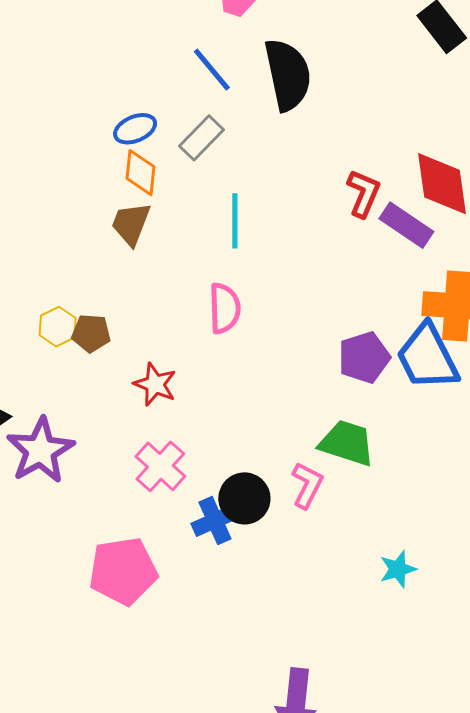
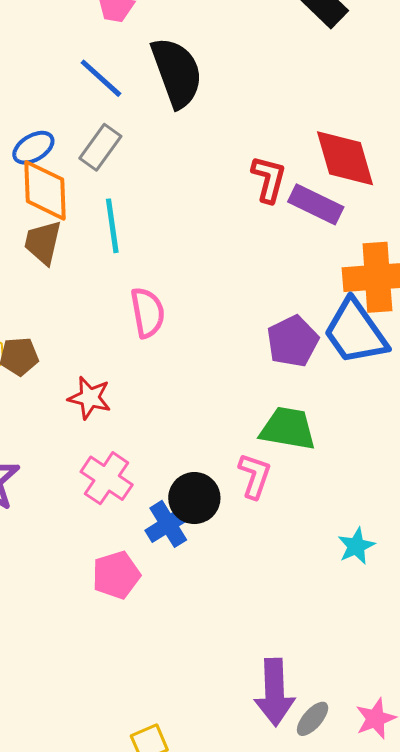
orange diamond: (140, 173) -> (45, 190), size x1.4
cyan line: (235, 221) -> (112, 226), moved
pink pentagon: (123, 571) -> (116, 575), moved, size x0.7

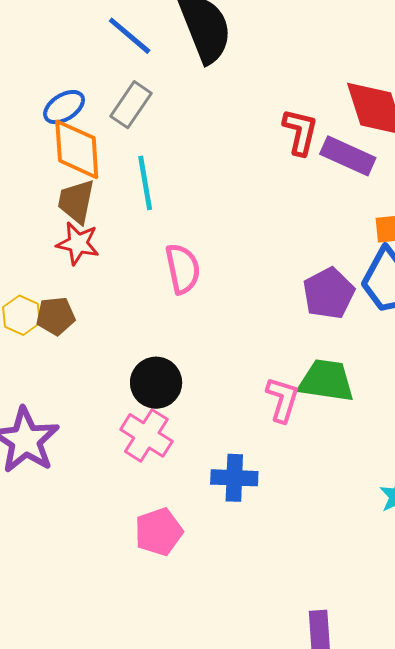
red star: (90, 398) -> (78, 243), moved
pink L-shape: (255, 476) -> (282, 400), moved
black circle: (194, 498) -> (156, 383), moved
blue cross: (168, 524) -> (234, 478), moved, turned 36

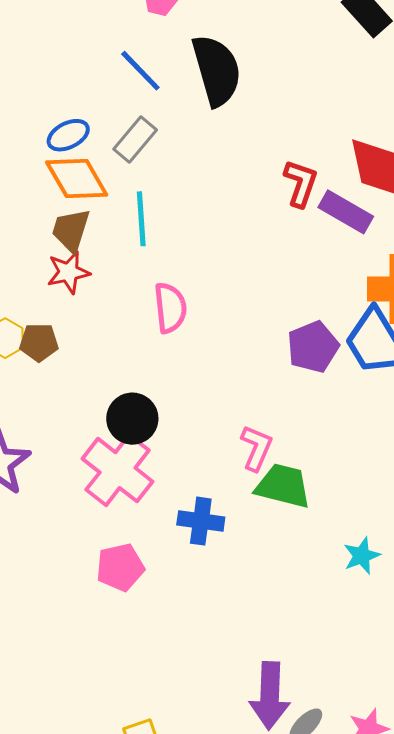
orange diamond: (77, 149) -> (77, 178), turned -32
red star: (78, 243) -> (68, 272), turned -30
green trapezoid: (326, 381) -> (283, 486), moved
pink cross: (146, 435) -> (118, 470), size x1.4

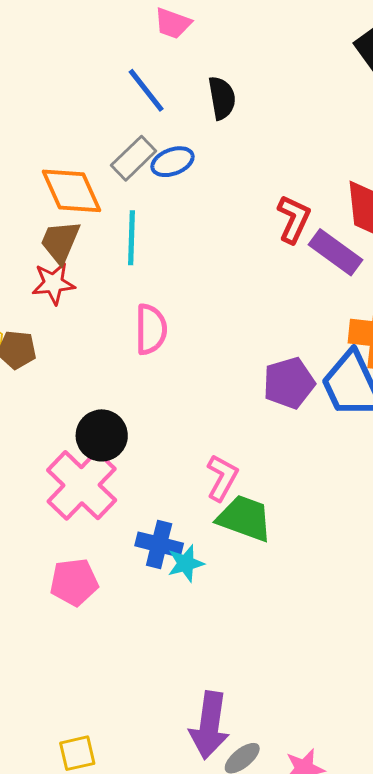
black semicircle: (217, 70) -> (222, 98), size x0.6
blue ellipse: (68, 135) -> (172, 162), moved
cyan star: (362, 556) -> (186, 563), moved

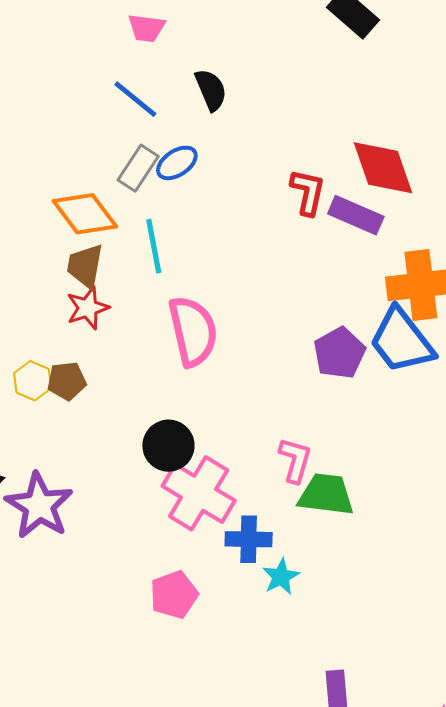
pink semicircle: (151, 329) -> (193, 331), size x1.4
pink cross: (82, 485) -> (199, 493), moved
cyan star: (186, 563) -> (281, 577), moved

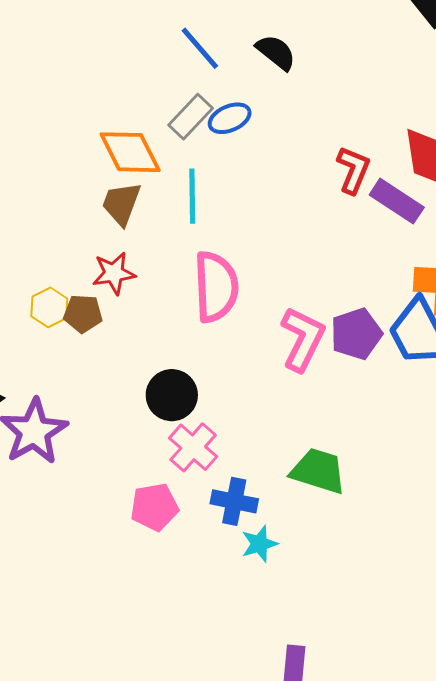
black semicircle: (211, 90) -> (276, 52), turned -39
red star: (88, 308) -> (114, 273), moved
pink L-shape: (295, 460) -> (303, 339), moved, size x1.4
pink cross: (199, 493) -> (193, 447), size x0.7
pink pentagon: (174, 595) -> (154, 507), moved

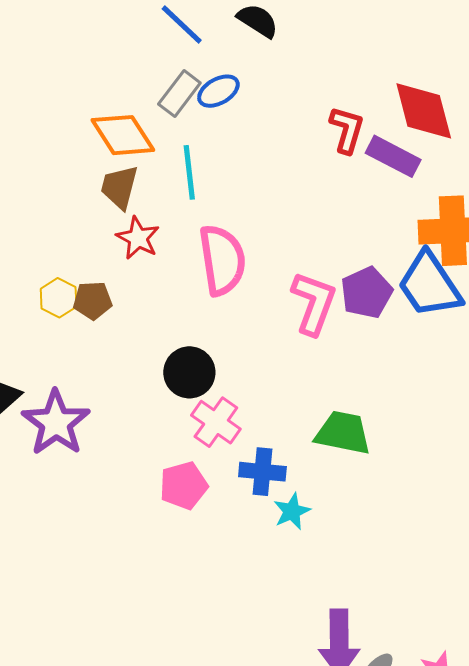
red star: (114, 273) -> (138, 238), moved, turned -30

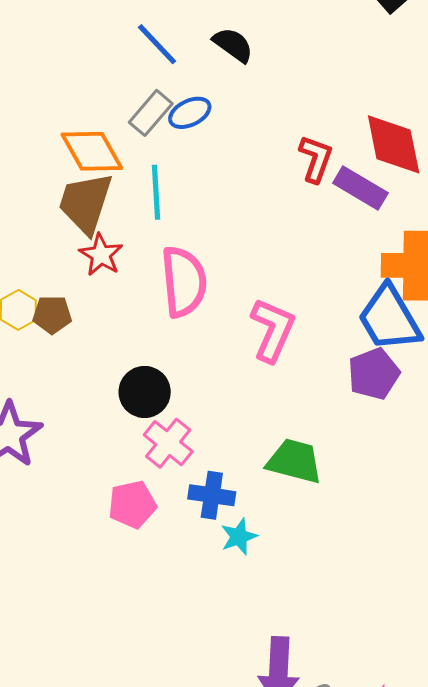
brown trapezoid: (119, 187) -> (85, 203), size x1.4
purple pentagon: (367, 293) -> (374, 374), moved

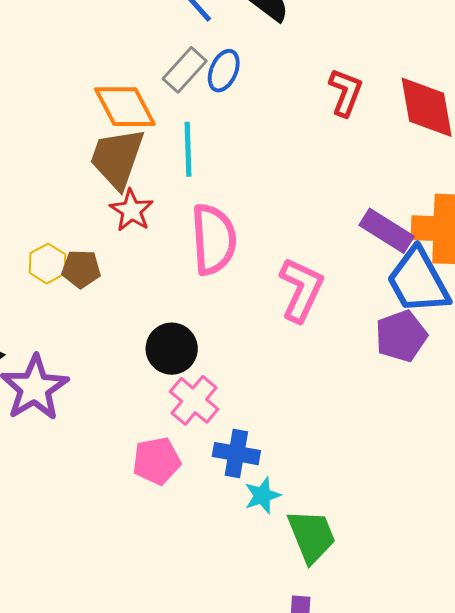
blue ellipse: (190, 113) -> (224, 71), turned -42
red L-shape: (316, 159) -> (345, 92), moved
purple rectangle: (360, 188) -> (387, 231), moved
green trapezoid: (294, 461) -> (312, 536), moved, turned 52

